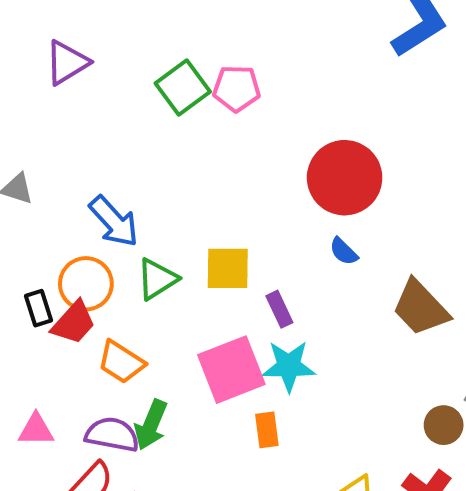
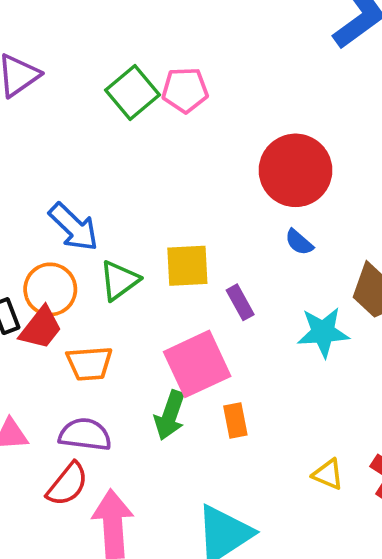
orange trapezoid: (121, 362) -> (89, 363), turned -33
cyan star: (289, 366) -> (323, 332), moved
green arrow: (151, 425) -> (170, 415), moved

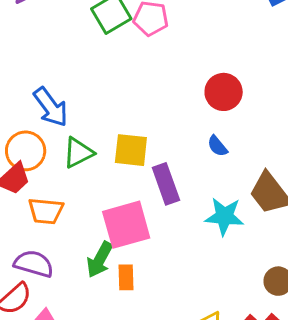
red circle: (296, 170) -> (224, 92), size x0.7
purple rectangle: (240, 302) -> (166, 184), size x1.5
orange rectangle: (235, 420) -> (126, 277), moved

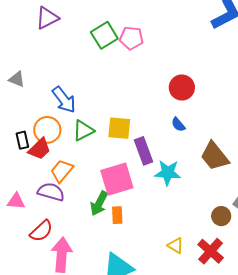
orange trapezoid: (46, 211) -> (62, 171), turned 125
cyan star: (224, 216) -> (168, 173), moved
purple semicircle: (34, 264) -> (51, 192), moved

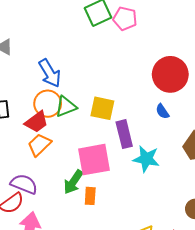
red circle: (182, 87) -> (170, 74), size x1.4
orange circle: (47, 130) -> (48, 104), moved
red trapezoid: (39, 149) -> (37, 122), moved
purple semicircle: (51, 192) -> (24, 184), moved

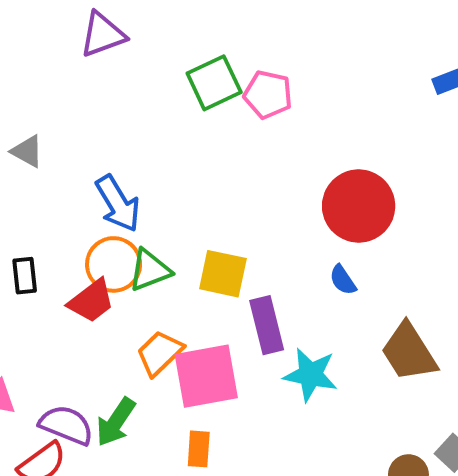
orange trapezoid: (39, 145) -> (160, 353), moved
green arrow: (73, 182) -> (116, 422), moved

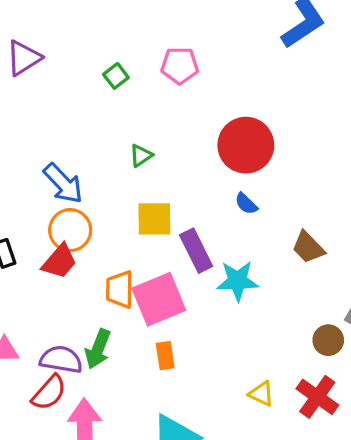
green square: (214, 83) -> (116, 76), size x0.6
pink pentagon: (268, 95) -> (180, 66), moved
green triangle: (150, 270) -> (141, 156), moved, size x0.7
brown trapezoid: (409, 352) -> (308, 247), size x0.7
orange trapezoid: (160, 353) -> (120, 289), turned -33

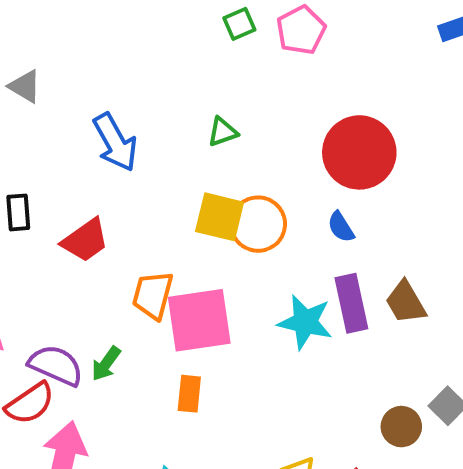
pink pentagon: (180, 66) -> (301, 30), turned 30
green square: (116, 76) -> (239, 24), moved
orange circle: (70, 230) -> (258, 224), moved
purple rectangle: (196, 251) -> (351, 303), moved
green arrow: (98, 349) -> (106, 364), size x0.7

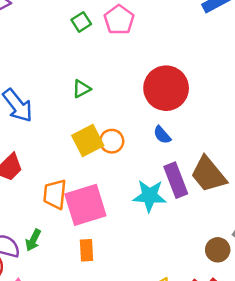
yellow square: (220, 217) -> (88, 140), turned -32
orange circle: (258, 224) -> (112, 141), size x0.7
brown trapezoid: (406, 302) -> (208, 174), size x1.4

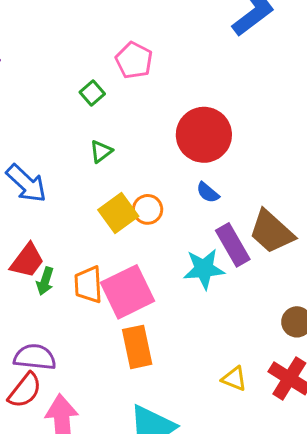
green square: (81, 22) -> (92, 93), moved
green arrow: (33, 240) -> (45, 281), moved
orange rectangle: (86, 250) -> (137, 347), size x1.5

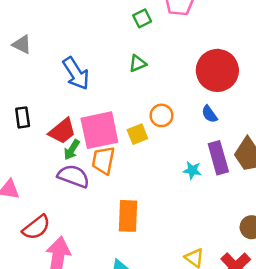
yellow square: (118, 213) -> (137, 134), moved, size x0.7
cyan star: (204, 269) -> (192, 170), size x0.6
pink square: (127, 292) -> (99, 130), moved
purple semicircle: (35, 357) -> (73, 176), moved

